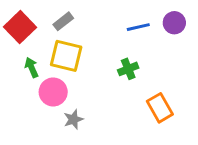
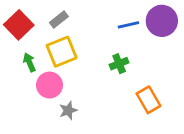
purple circle: (174, 23) -> (162, 21), size x1.5
yellow square: (66, 56) -> (62, 52), turned -36

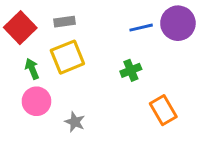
gray rectangle: (59, 20) -> (64, 22), turned 30
pink circle: (49, 85) -> (36, 101), moved
gray star: (68, 110) -> (75, 122), turned -30

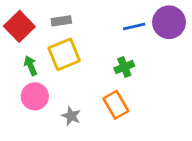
orange rectangle: (163, 110) -> (116, 105), moved

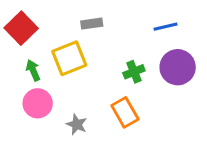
gray rectangle: (61, 21) -> (92, 24), moved
purple circle: (169, 22) -> (178, 67), moved
blue line: (134, 26) -> (166, 27), moved

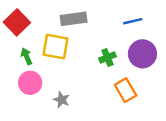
gray rectangle: (92, 24) -> (74, 19), size x1.5
yellow square: (69, 58) -> (55, 47), turned 32
orange rectangle: (125, 112) -> (126, 90), moved

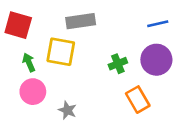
blue line: (133, 21) -> (158, 24), moved
red square: (17, 22) -> (18, 25), turned -30

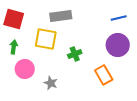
green arrow: (29, 62) -> (14, 47), moved, turned 32
green cross: (118, 64) -> (75, 54), moved

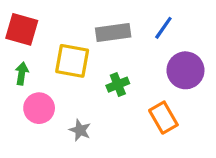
gray rectangle: (61, 16) -> (113, 33), moved
blue line: (119, 18) -> (163, 28), moved, turned -42

